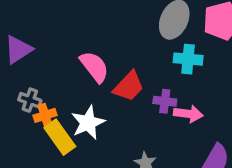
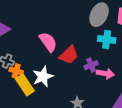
purple cross: (165, 101) -> (91, 65), turned -32
orange cross: (45, 115) -> (16, 71), turned 32

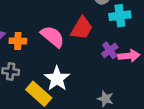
red trapezoid: (69, 55) -> (82, 28), moved
orange cross: (16, 71) -> (18, 41), moved

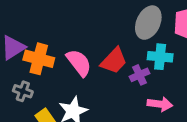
orange cross: (18, 41) -> (39, 59), size x1.5
purple cross: (110, 50) -> (139, 75), moved

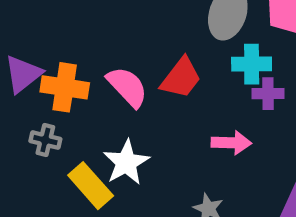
purple cross: (139, 75) -> (268, 94), moved, turned 30
pink arrow: (160, 104) -> (231, 143), moved

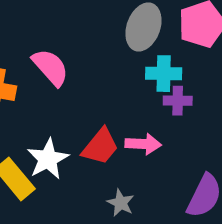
red trapezoid: (181, 78) -> (100, 147), moved
pink semicircle: (127, 87) -> (50, 67), moved

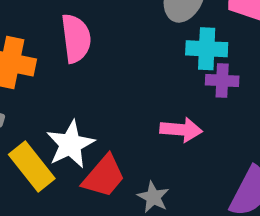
pink semicircle: (50, 67) -> (76, 38), turned 33
red trapezoid: (100, 147) -> (104, 176), moved

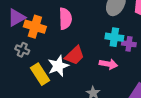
cyan cross: (207, 49) -> (114, 37), moved
red trapezoid: (104, 176) -> (75, 55), moved

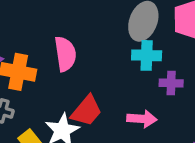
cyan cross: (114, 37) -> (147, 55), moved

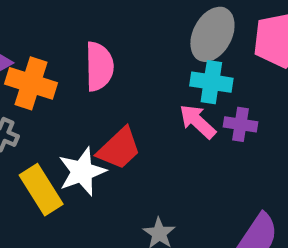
pink arrow: (142, 119) -> (198, 122), moved, turned -148

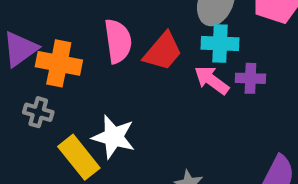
red trapezoid: (119, 149) -> (163, 51), moved
white star: (82, 172) -> (114, 137), turned -30

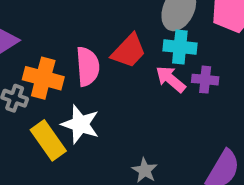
pink semicircle: (118, 41) -> (88, 66), moved
orange cross: (59, 63) -> (43, 78), moved

